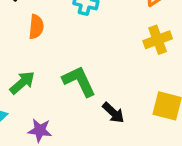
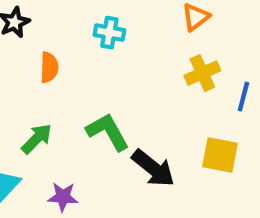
black arrow: (113, 113) -> (153, 168), size x1.5

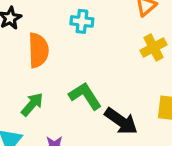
orange semicircle: (49, 67) -> (38, 50), size x1.5

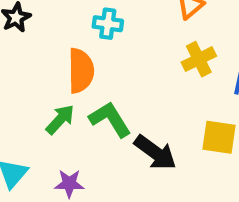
orange semicircle: (38, 50) -> (81, 71), moved
green arrow: (32, 104) -> (60, 119), moved

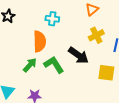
black arrow: (155, 153) -> (78, 55), moved

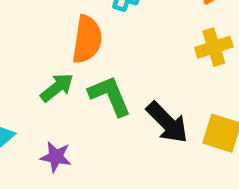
black arrow: (78, 55) -> (167, 122), moved

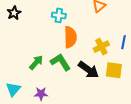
orange semicircle: (87, 39) -> (70, 37), moved
yellow cross: (214, 47) -> (101, 47), moved

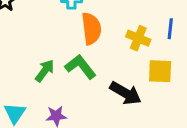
yellow cross: (101, 47) -> (138, 38), turned -35
black arrow: (88, 70) -> (125, 93), moved

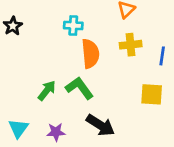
yellow cross: (138, 38) -> (131, 45), moved, turned -30
black arrow: (125, 93) -> (100, 125), moved

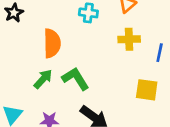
cyan cross: (73, 25) -> (88, 13), moved
orange semicircle: (90, 54) -> (52, 43), moved

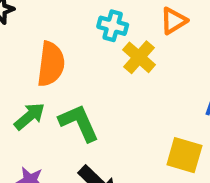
yellow cross: (129, 39) -> (139, 57), moved, turned 35

